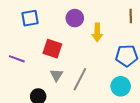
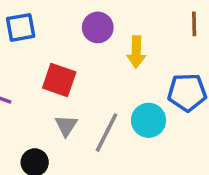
cyan circle: (121, 86) -> (149, 120), moved

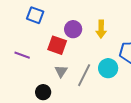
blue square: (21, 27) -> (35, 15), turned 30
purple circle: (98, 27) -> (73, 29), moved

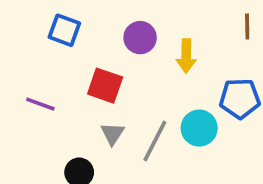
purple circle: (73, 29) -> (140, 38), moved

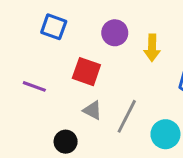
cyan circle: (199, 128) -> (165, 134), moved
gray triangle: (112, 134) -> (92, 110), turned -36

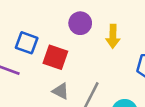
blue square: (54, 27) -> (27, 43), moved

